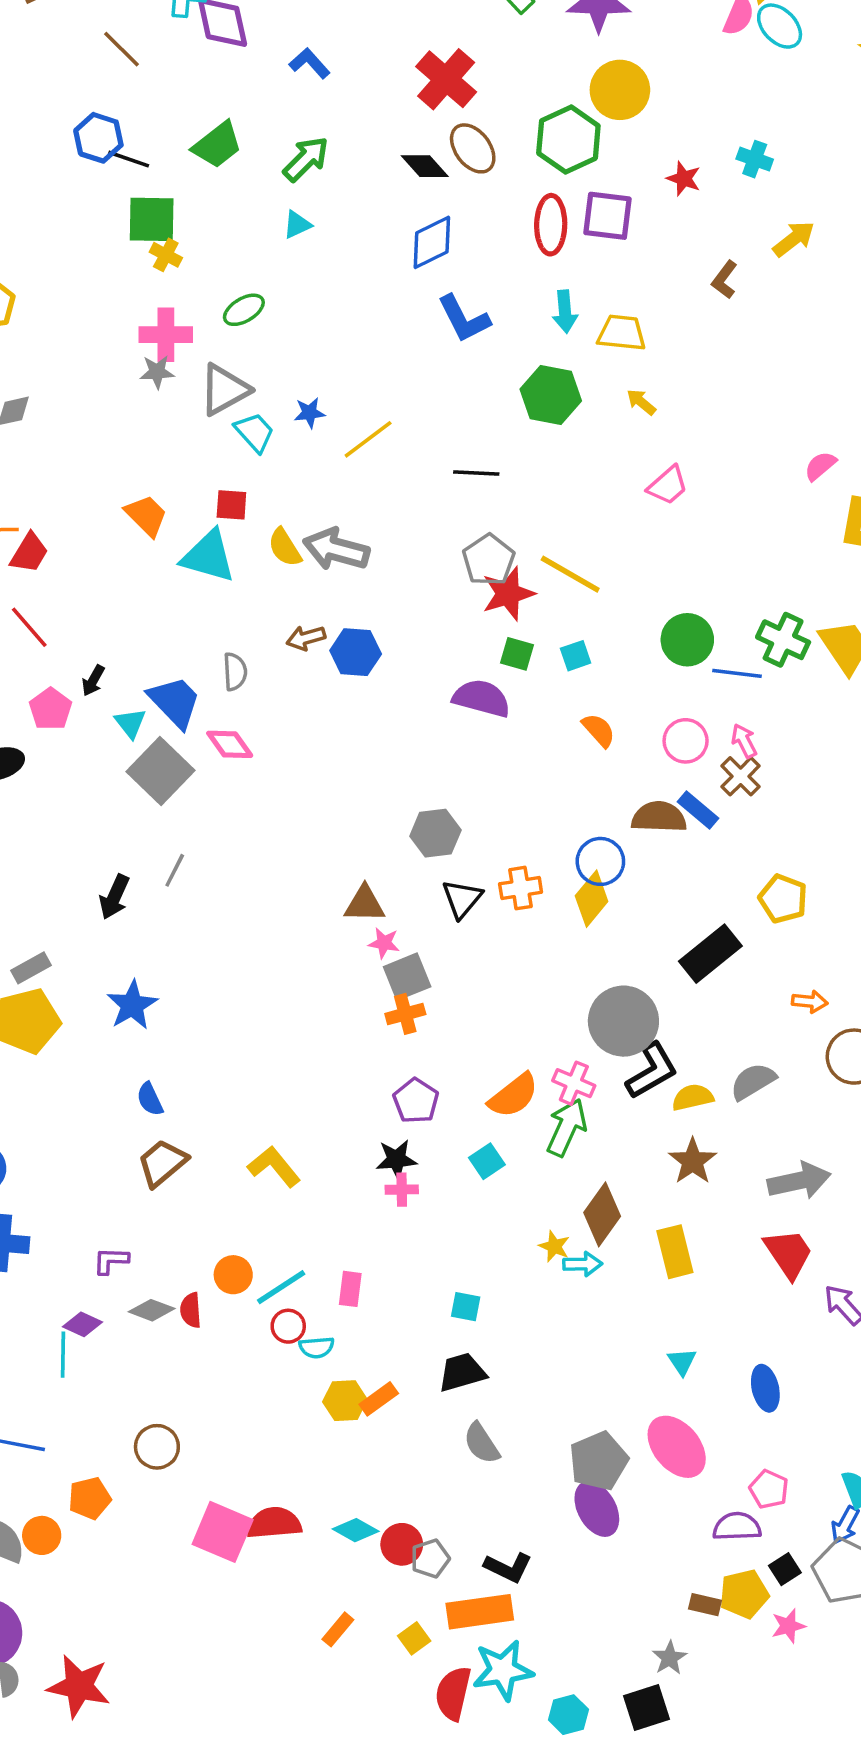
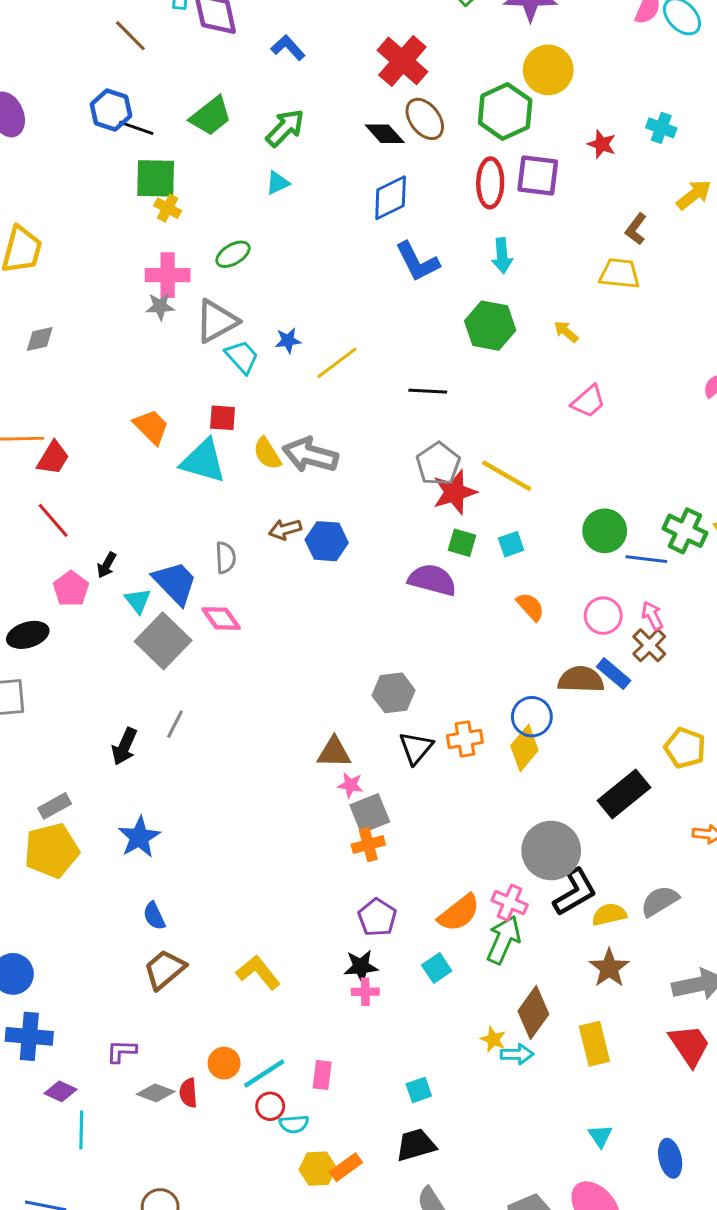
yellow trapezoid: (622, 333) -> (620, 274), moved
cyan square: (466, 1307) -> (419, 1090), turned -30
purple diamond: (82, 1324) -> (60, 1091), moved

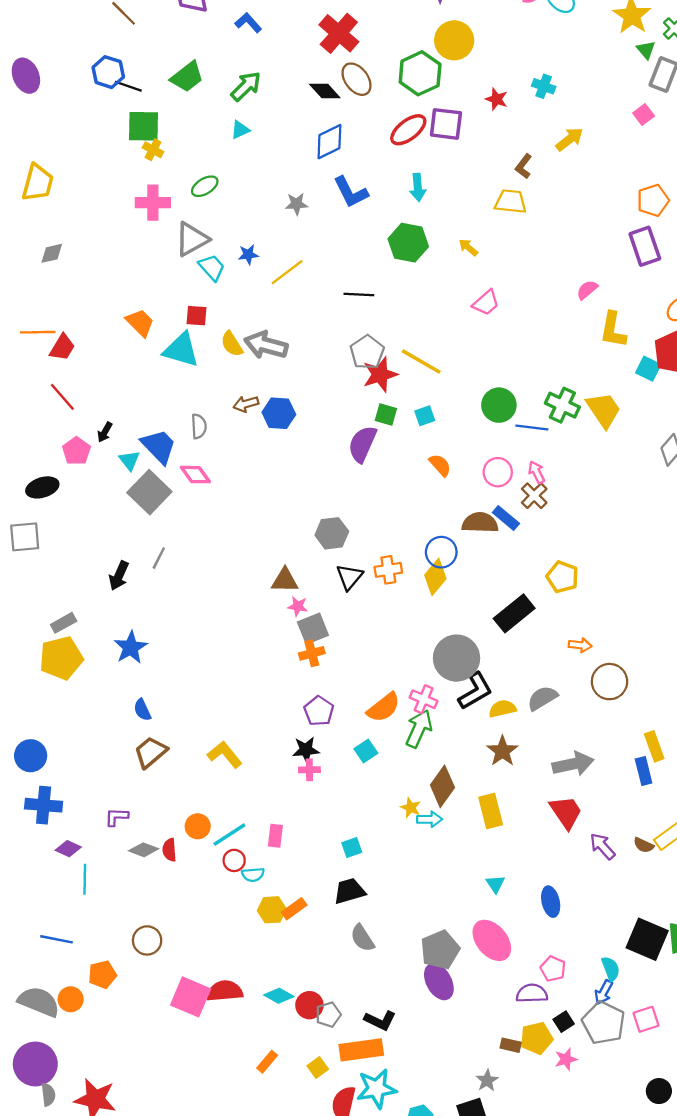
red ellipse: (490, 183) -> (408, 130), turned 51
gray star: (160, 306) -> (297, 204), moved
purple semicircle: (432, 580) -> (362, 444), turned -81

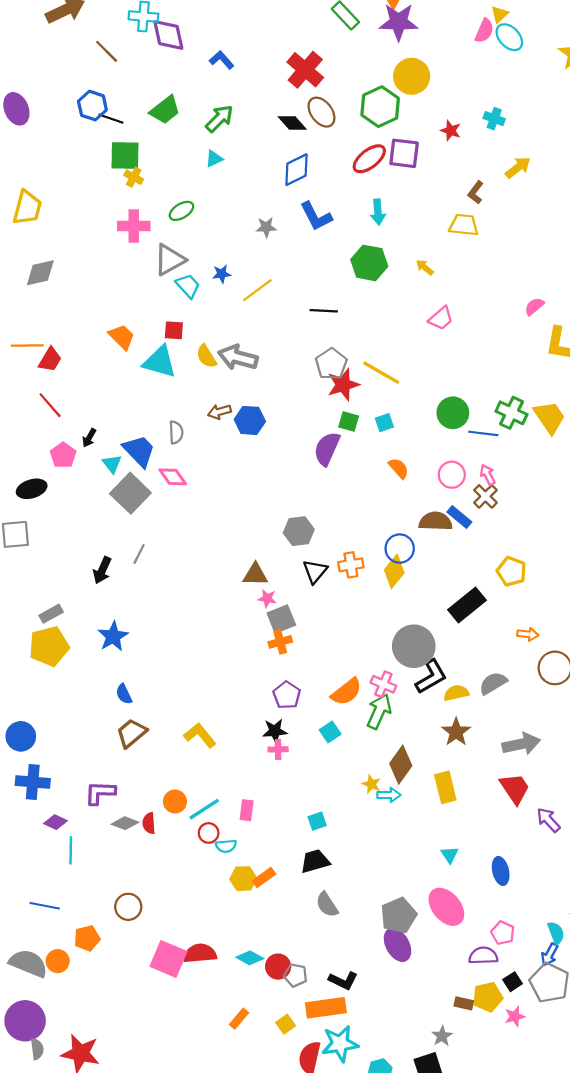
gray diamond: (52, 253) -> (40, 273), size x1.4
purple L-shape: (116, 817) -> (100, 793), size x1.4
gray pentagon: (328, 1015) -> (295, 975), turned 30

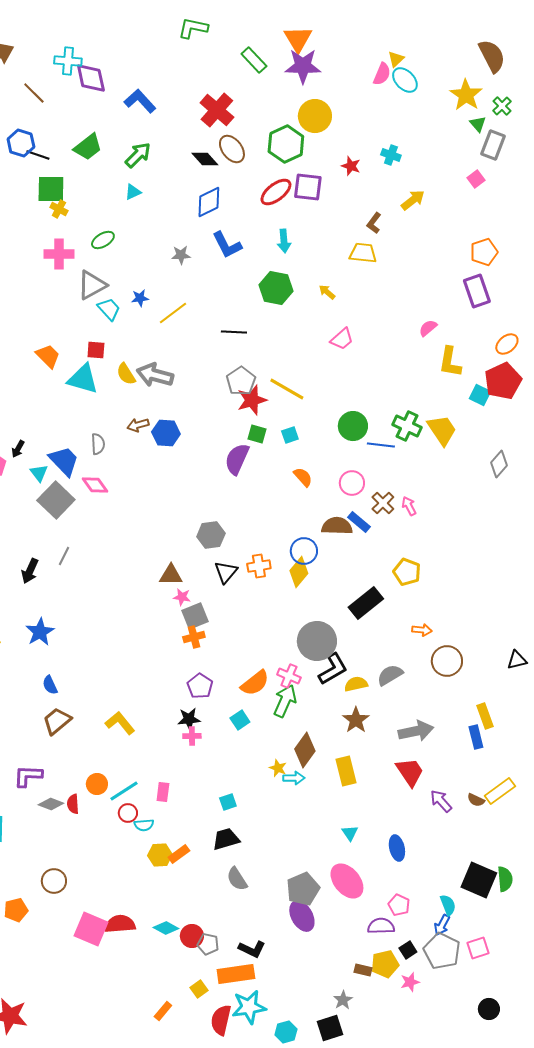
blue L-shape: (222, 60) -> (140, 101), size x1.4
pink arrow: (488, 475) -> (409, 506), moved
orange rectangle: (239, 1019) -> (163, 1011), moved

